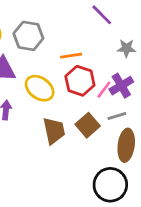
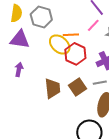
yellow ellipse: (40, 88) -> (60, 45), moved
pink line: (104, 90) -> (93, 25), moved

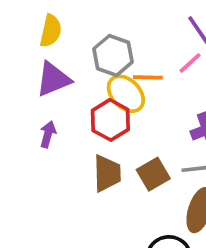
gray hexagon: (41, 17) -> (113, 55), moved
purple triangle: (20, 39) -> (53, 79), turned -35
red hexagon: (75, 54) -> (110, 120), moved

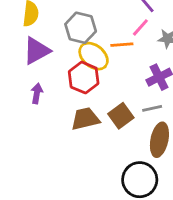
orange line: (148, 77) -> (122, 45), moved
brown trapezoid: (107, 173) -> (85, 119), turned -96

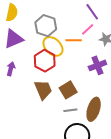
gray line: (152, 108) -> (70, 110), moved
brown trapezoid: (85, 119) -> (43, 90), turned 75

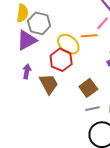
gray hexagon: (46, 26) -> (39, 23), moved
brown trapezoid: (43, 90) -> (49, 84), moved

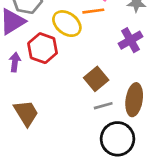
red hexagon: (61, 60) -> (43, 48), moved
brown trapezoid: (49, 84) -> (26, 113), moved

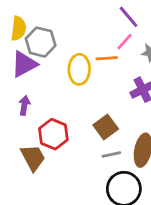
yellow ellipse: (67, 24) -> (79, 69), turned 52
red hexagon: (43, 48) -> (53, 134), moved

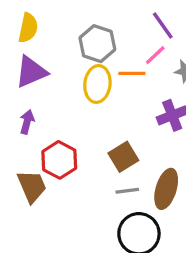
gray hexagon: (41, 42) -> (97, 44), moved

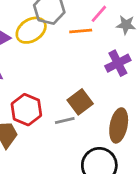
yellow ellipse: (97, 84) -> (31, 30), moved, turned 56
gray line: (127, 191) -> (65, 120), moved

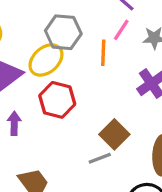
orange line: (81, 31) -> (103, 53), turned -75
red hexagon: (26, 110) -> (57, 100), moved

